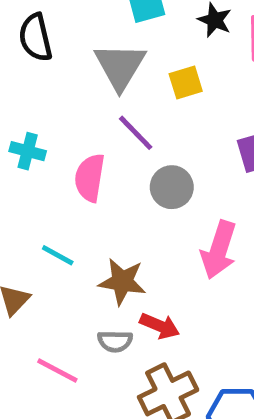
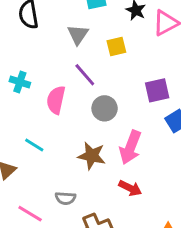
gray triangle: (120, 66) -> (78, 35), size x0.7
brown star: (122, 282) -> (92, 156), moved
red arrow: (160, 326) -> (130, 188), moved

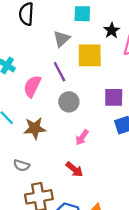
yellow square: (116, 47) -> (90, 55), size x1.6
pink arrow: (130, 147) -> (82, 137), size x0.6
brown star: (92, 156) -> (35, 128), moved, turned -30

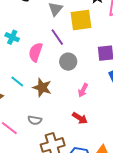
brown star: (35, 128) -> (42, 87), turned 30

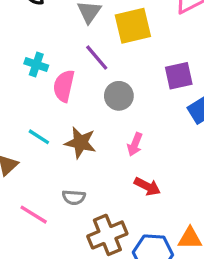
cyan cross: (12, 37) -> (36, 64), moved
pink arrow: (83, 90) -> (135, 144), moved

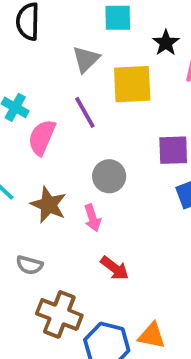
gray circle: (119, 96) -> (109, 176), moved
pink arrow: (135, 144) -> (92, 218), moved, turned -50
brown cross: (107, 235) -> (59, 314), turned 33

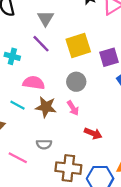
yellow square: (132, 84) -> (78, 46), moved
purple line: (85, 112) -> (41, 44), moved
pink semicircle: (42, 137) -> (34, 83), moved, turned 90

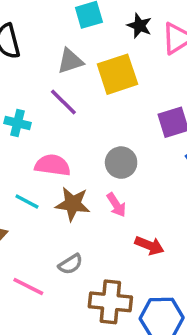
gray triangle: (46, 18) -> (70, 61), turned 42
yellow square: (78, 46) -> (117, 74), moved
gray semicircle: (44, 144) -> (70, 264), turned -32

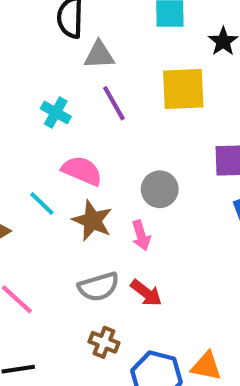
gray triangle: (70, 61) -> (99, 55), moved
red arrow: (149, 246) -> (146, 293), moved
gray semicircle: (70, 264) -> (99, 287), moved, size x1.4
brown cross: (110, 302) -> (104, 342), size x0.6

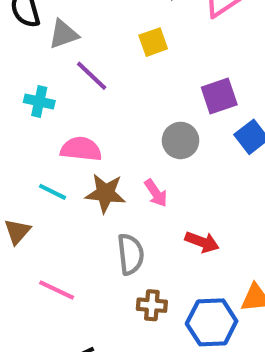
yellow square: (183, 89) -> (153, 42), size x0.6
gray circle: (160, 189) -> (181, 140), moved
gray semicircle: (99, 287) -> (131, 254), turned -63
red arrow: (146, 293) -> (202, 242), moved

